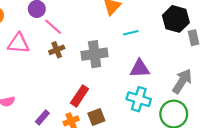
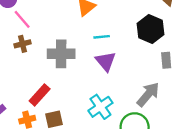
gray rectangle: (193, 38) -> (166, 60), moved
purple triangle: (140, 69) -> (106, 61), moved, turned 45
cyan cross: (139, 99) -> (100, 107), turned 30

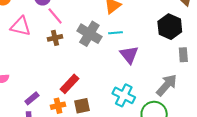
cyan line: (102, 37) -> (116, 33), moved
gray cross: (61, 54) -> (89, 34), moved, turned 30
cyan cross: (100, 107) -> (124, 95), turned -30

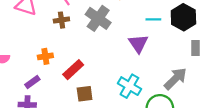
cyan line: (116, 33) -> (153, 19), moved
orange cross: (58, 106) -> (45, 56), moved

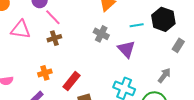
gray cross: (98, 18) -> (101, 34), moved, size x0.7
gray rectangle: (195, 48) -> (178, 45), turned 40
gray arrow: (175, 79) -> (164, 75), size x0.7

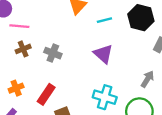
pink line: (53, 17) -> (19, 26), turned -36
cyan line: (137, 25) -> (104, 20), moved
gray cross: (101, 34) -> (53, 53), moved

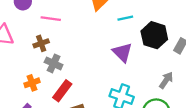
black hexagon: (141, 18) -> (154, 35), moved
pink line: (19, 26) -> (51, 19), moved
gray cross: (53, 53) -> (54, 63), moved

